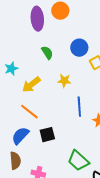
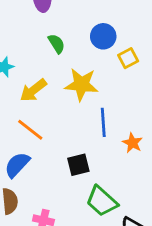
yellow star: (64, 81) -> (81, 84), size x1.6
black square: (47, 135) -> (78, 165), moved

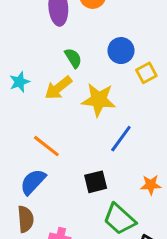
yellow arrow: (33, 90) -> (58, 88), moved
blue line: (103, 122) -> (121, 139), turned 40
orange star: (132, 143) -> (151, 185), moved, turned -30

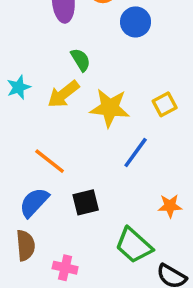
blue circle: (121, 51) -> (136, 22), moved
yellow square: (146, 73) -> (165, 104), moved
black square: (96, 182) -> (86, 202), moved

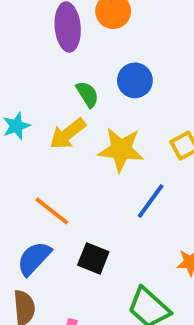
blue circle: (136, 22) -> (135, 80), moved
black square: (86, 202) -> (93, 258), turned 36

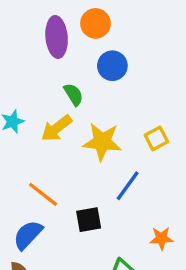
blue circle: (135, 80) -> (112, 66), moved
black square: (93, 258) -> (89, 220), moved, turned -32

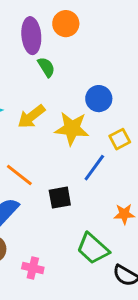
blue circle: (112, 66) -> (99, 99), moved
green semicircle: (73, 94) -> (46, 67), moved
yellow square: (156, 138) -> (120, 139), moved

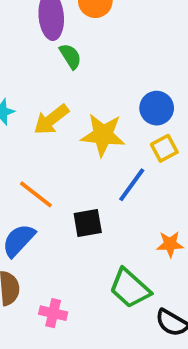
blue circle: (99, 99) -> (157, 108), moved

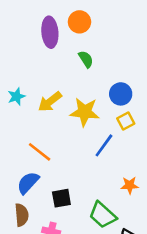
green semicircle: (70, 56) -> (86, 59), moved
black square: (88, 223) -> (61, 198), moved

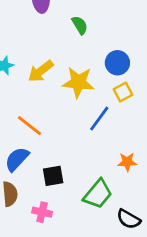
green trapezoid: (103, 215) -> (98, 194), turned -92

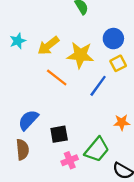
orange line: (29, 126) -> (57, 78), moved
pink cross: (42, 212) -> (70, 160), moved, turned -35

